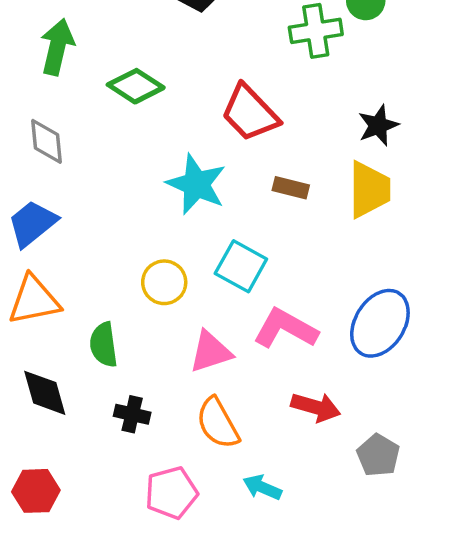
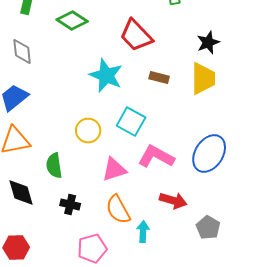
cyan arrow: (262, 487) -> (143, 232), moved, turned 70

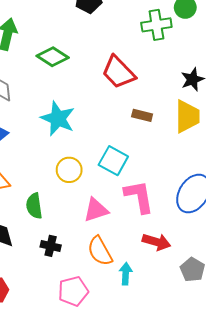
cyan star: (106, 76) -> (58, 118), moved
pink L-shape: (156, 156) -> (139, 197), turned 51

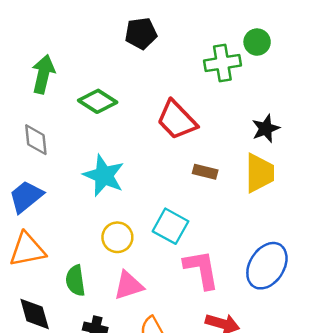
pink triangle: (96, 210) -> (129, 285), moved

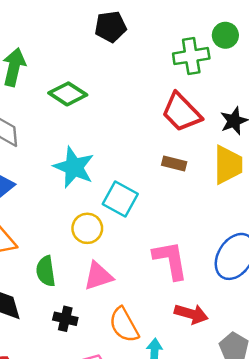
red trapezoid: (177, 120) -> (181, 112), moved
cyan square: (171, 226) -> (120, 199), moved

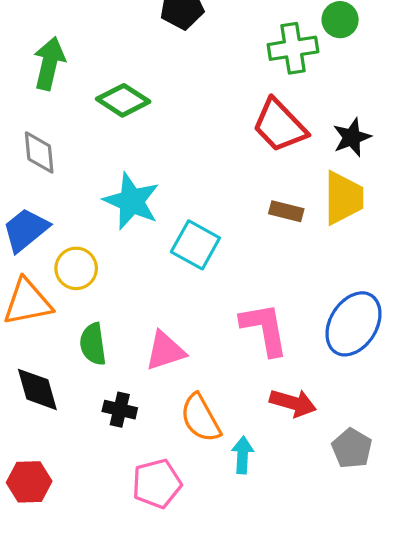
brown rectangle: (174, 164) -> (286, 211), moved
yellow circle: (87, 228) -> (76, 268), moved

